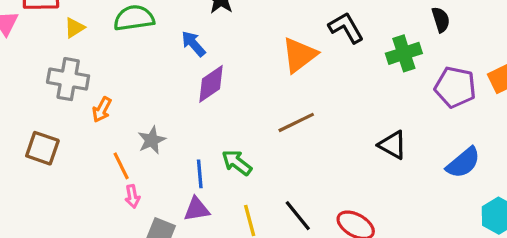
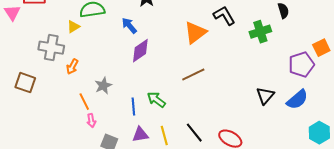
yellow triangle: (75, 28) -> (73, 27), moved
purple pentagon: (455, 87) -> (301, 65), moved, turned -30
black triangle: (393, 145) -> (265, 96), moved, turned 42
brown square: (42, 148) -> (25, 83), moved
purple triangle: (197, 209) -> (140, 135), moved

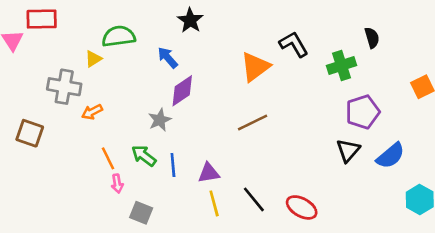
purple pentagon: (301, 65) -> (363, 112), moved
orange arrow: (72, 67) -> (92, 112), turned 35
gray star: (103, 86) -> (160, 120), moved
green arrow: (156, 100) -> (144, 156), moved
purple triangle: (140, 135) -> (209, 173), moved

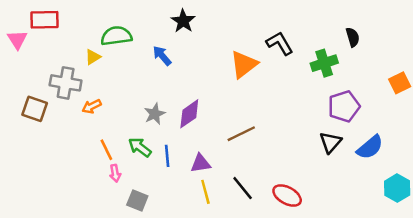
purple diamond: (182, 91) -> (189, 114), moved
brown line: (253, 123) -> (241, 134), moved
brown square: (30, 133) -> (35, 109), moved

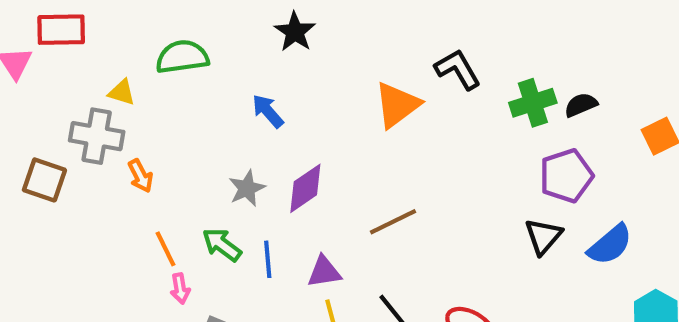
black semicircle: (353, 37) -> (581, 105), moved, turned -96
blue arrow: (162, 56) -> (268, 111), moved
yellow triangle: (93, 57) -> (122, 92), moved, turned 49
orange arrow: (92, 106) -> (140, 176), turned -90

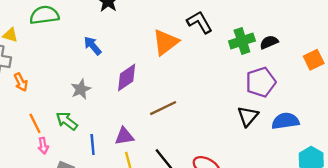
purple diamond: (305, 188) -> (127, 77), moved
blue semicircle: (610, 245) -> (285, 121), turned -148
blue line: (268, 259) -> (93, 144), moved

